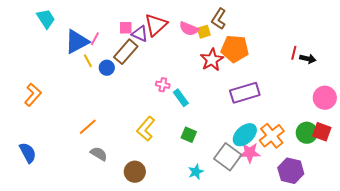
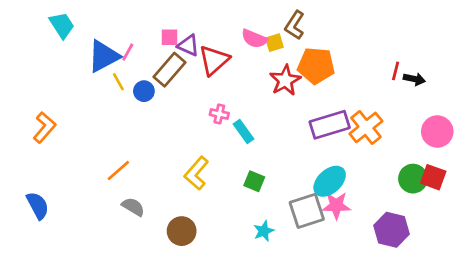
red triangle: (156, 25) -> (214, 60), moved
orange cross: (272, 136) -> (366, 127), moved
gray square: (228, 157) -> (307, 211), turned 36

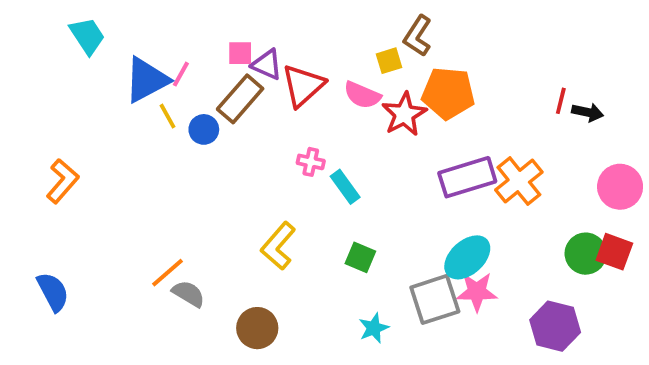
pink semicircle: (254, 39) -> (362, 95), moved
orange line: (118, 171) -> (168, 273), moved

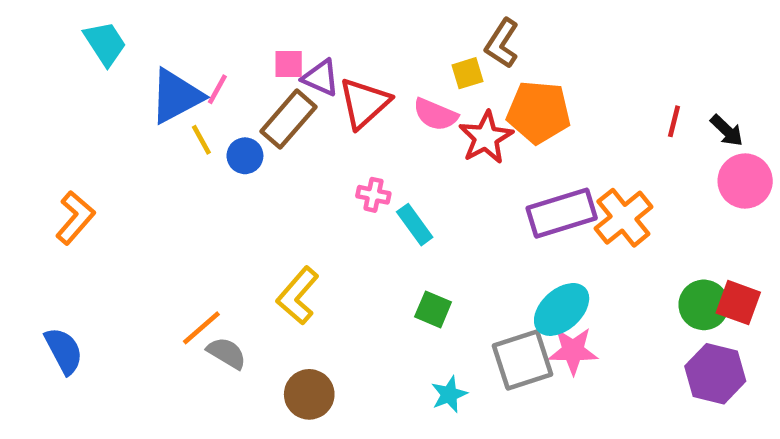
black arrow: (588, 112) -> (727, 131), moved, turned 32
pink circle: (620, 187) -> (745, 181), moved
yellow L-shape: (278, 246) -> (298, 296), moved
purple hexagon: (555, 326) -> (715, 374), moved

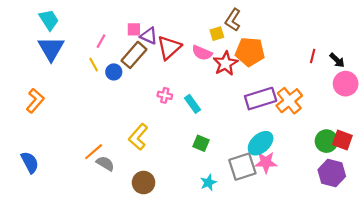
blue triangle: (176, 96) -> (51, 49), moved, turned -32
pink cross: (373, 195) -> (165, 95), moved

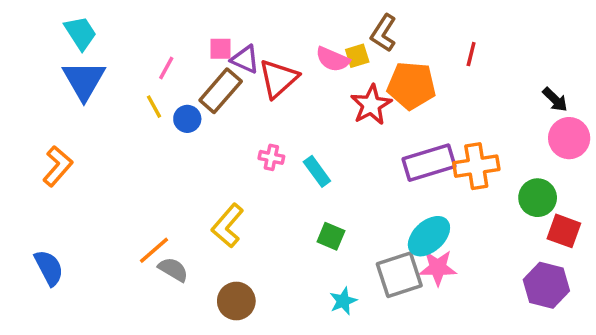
pink semicircle: (202, 53) -> (333, 59), moved
red line: (313, 56) -> (471, 54), moved
orange cross: (289, 101) -> (476, 166), turned 30
green circle: (326, 141) -> (538, 198), moved

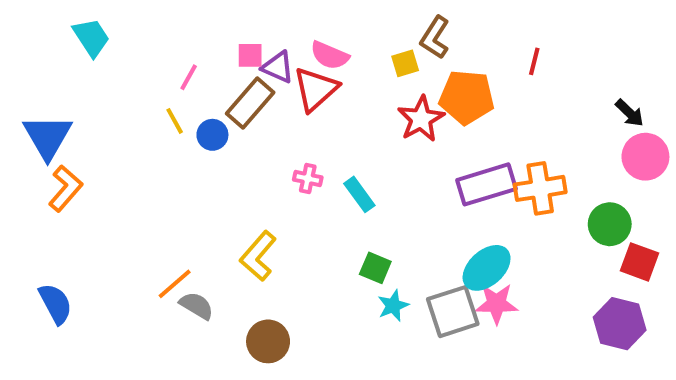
pink semicircle: (333, 59) -> (330, 55), moved
blue triangle: (84, 80) -> (48, 137), moved
cyan star: (343, 301) -> (393, 306), moved

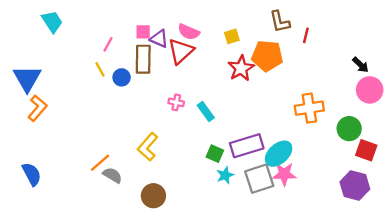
brown L-shape: (435, 37) -> (280, 22), moved, turned -45
brown rectangle: (250, 103) -> (143, 59), turned -40
purple rectangle: (487, 184) -> (247, 146), moved

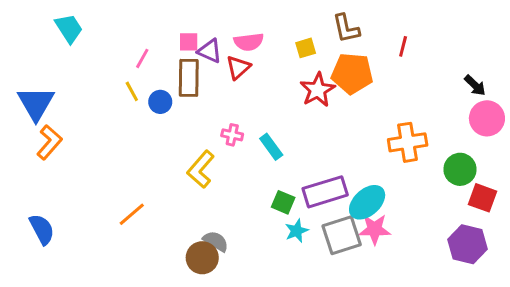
brown L-shape: (280, 22) -> (346, 28), moved
pink semicircle: (189, 32) -> (249, 42), turned -30
red triangle: (181, 51) -> (238, 67), size x0.7
yellow L-shape: (148, 147) -> (201, 169), moved
gray semicircle: (112, 175) -> (216, 241), moved

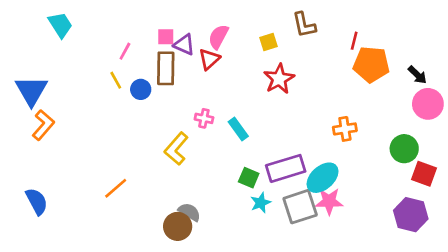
pink semicircle: (249, 42) -> (218, 37), turned 125
orange pentagon: (352, 73) -> (371, 64), moved
orange cross: (408, 142) -> (345, 129), moved, size x0.7

